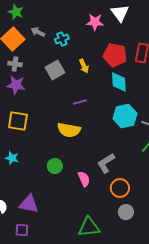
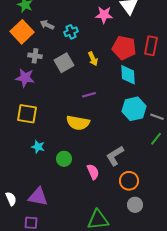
gray cross: (15, 64) -> (35, 56), moved
cyan star: (12, 158) -> (38, 147), moved

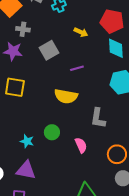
yellow arrow: (93, 59) -> (81, 32), turned -40
gray square: (64, 63) -> (49, 50), moved
cyan star: (38, 147) -> (27, 141), moved
gray L-shape: (115, 156) -> (98, 118), moved, turned -50

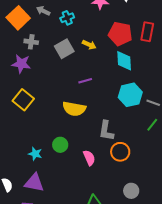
gray square: (49, 50) -> (64, 49), moved
yellow square: (15, 87) -> (23, 100), turned 30
orange circle: (117, 154) -> (120, 152), moved

